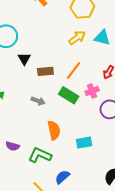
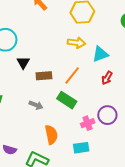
yellow arrow: (77, 38) -> (76, 43), turned 42
cyan triangle: (102, 38) -> (100, 54), moved, turned -36
pink cross: (92, 91) -> (88, 123), moved

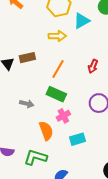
cyan triangle: (100, 54) -> (82, 21), moved
brown rectangle: (44, 76) -> (27, 58), moved
pink cross: (88, 123) -> (63, 116), moved

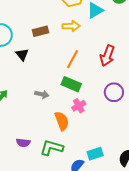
brown rectangle: (27, 58) -> (40, 31), moved
red arrow: (93, 66) -> (107, 56), size x1.5
cyan rectangle: (78, 139) -> (95, 154), moved

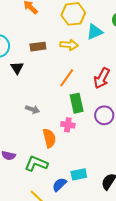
green rectangle: (71, 84) -> (77, 103), moved, turned 48
pink cross: (79, 106) -> (68, 125), turned 32

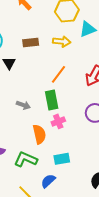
green rectangle: (77, 103) -> (52, 100), moved
pink cross: (68, 125) -> (58, 121), turned -32
cyan rectangle: (79, 174) -> (62, 159), moved

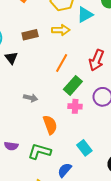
green rectangle: (52, 100) -> (73, 85), moved, turned 60
pink cross: (58, 121) -> (75, 106), moved, turned 32
cyan rectangle: (62, 159) -> (84, 148), moved, turned 70

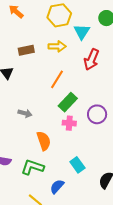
cyan triangle: (85, 15) -> (82, 32), turned -30
red arrow: (97, 60) -> (91, 59), moved

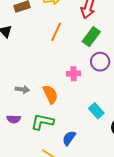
green rectangle: (68, 102) -> (91, 37), moved
gray arrow: (25, 113) -> (22, 89), moved
cyan rectangle: (77, 165) -> (96, 111), moved

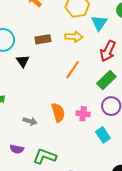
orange semicircle: (50, 94) -> (58, 112), moved
cyan rectangle: (96, 111) -> (103, 135), moved

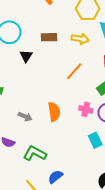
pink cross: (83, 114) -> (86, 109), moved

